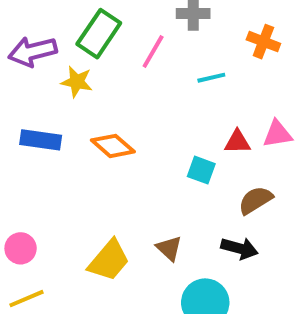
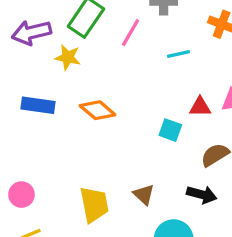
yellow trapezoid: (109, 260) -> (94, 204), turned -51

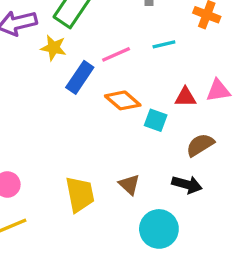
pink line: (131, 33) -> (116, 54), moved, turned 36
blue rectangle: (38, 105) -> (80, 77), moved, turned -64
orange diamond: (98, 110) -> (123, 100), moved

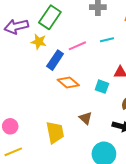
orange diamond: (123, 100) -> (68, 82), moved
brown triangle: (129, 184) -> (86, 118), moved

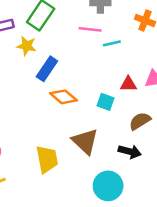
pink line: (77, 46) -> (90, 29), moved, turned 30
brown triangle: (86, 118) -> (85, 141), size x1.6

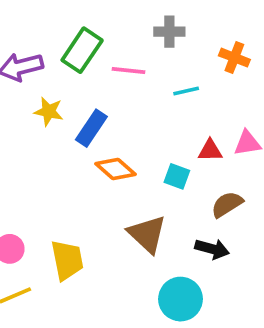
pink line: (90, 29) -> (129, 71), moved
yellow star: (27, 46) -> (49, 111), moved
yellow trapezoid: (47, 159) -> (67, 260), moved

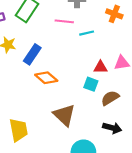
pink line: (129, 71) -> (64, 21), moved
cyan square: (177, 176) -> (91, 84), moved
black arrow: (212, 249) -> (112, 128), moved

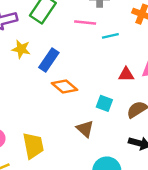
cyan square: (91, 84) -> (104, 103), moved
brown triangle: (64, 115) -> (85, 129), size x0.7

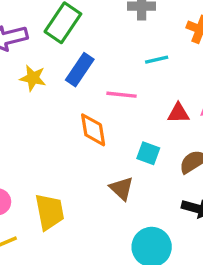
pink line: (85, 23) -> (122, 95), moved
blue rectangle: (49, 60) -> (80, 70), moved
orange diamond: (65, 87) -> (93, 130), turned 40

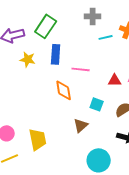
cyan line: (157, 60) -> (106, 37), moved
blue rectangle: (80, 70) -> (56, 54), turned -30
brown triangle: (122, 188) -> (81, 125), turned 35

